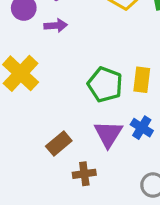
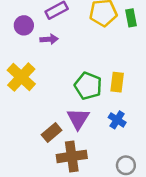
purple triangle: (108, 134) -> (78, 119), moved
brown cross: (84, 174) -> (72, 156), size x1.6

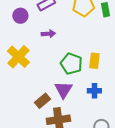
purple arrow: (49, 39) -> (48, 34), moved
blue cross: (117, 120) -> (94, 91), turned -32

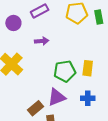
green pentagon: (71, 64) -> (65, 71), turned -30
purple triangle: (63, 90) -> (57, 97), turned 36

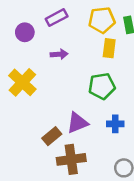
yellow rectangle: (88, 68) -> (109, 48), moved
green pentagon: (65, 71) -> (102, 86), moved

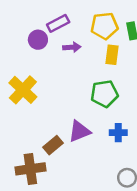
purple circle: (25, 32) -> (38, 40), moved
purple arrow: (59, 54) -> (72, 47), moved
brown cross: (71, 159) -> (30, 169), moved

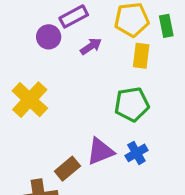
purple arrow: (72, 47) -> (91, 46), turned -30
blue cross: (118, 133) -> (136, 153), moved, turned -30

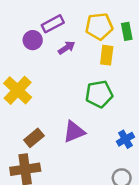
blue cross: (136, 153) -> (125, 139), moved
brown rectangle: (67, 169) -> (34, 138), moved

